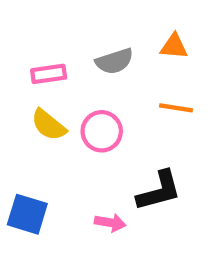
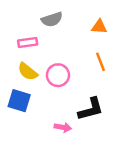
gray semicircle: (114, 61) -> (52, 19), moved
orange line: (176, 108) -> (100, 62), turned 60
blue square: (27, 214) -> (19, 101), moved

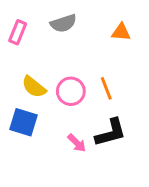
pink rectangle: (28, 42) -> (18, 32), moved, turned -60
orange line: (100, 62) -> (106, 88), moved
pink arrow: (63, 127) -> (77, 143), moved, turned 35

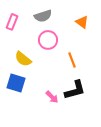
orange triangle: (121, 32) -> (82, 22), turned 32
pink circle: (71, 91) -> (48, 40), moved

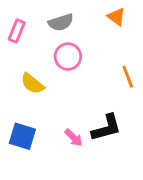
orange triangle: (82, 22) -> (116, 17), moved
orange line: (72, 60) -> (128, 76), moved
blue square: (16, 83) -> (22, 136), moved

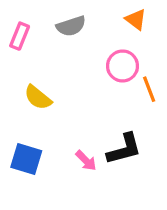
pink circle: (68, 57) -> (123, 66), moved

